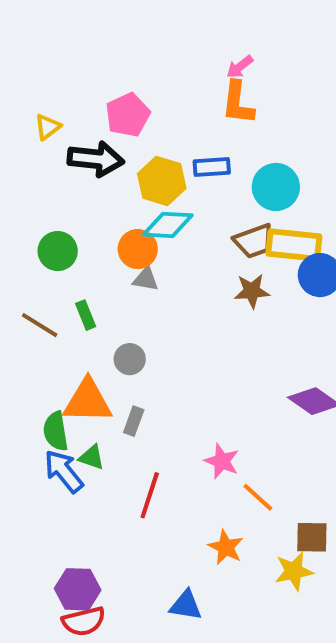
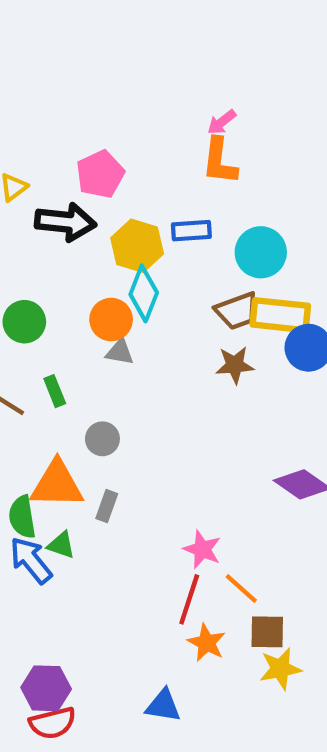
cyan diamond: (168, 225) -> (144, 293), turned -72
red line: (150, 495) -> (189, 599), moved
brown square: (312, 537) -> (267, 632), moved

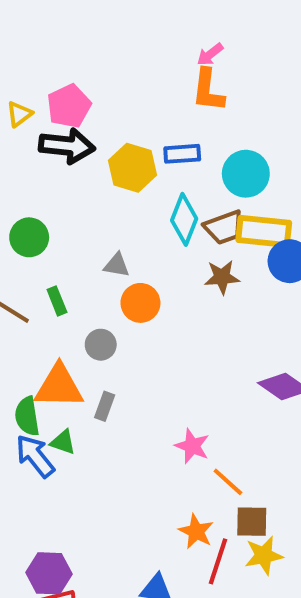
pink pentagon: (100, 174) -> (69, 106), moved
cyan diamond: (144, 293) -> (184, 219), moved
orange circle: (111, 320) -> (140, 303), moved
red line: (189, 599) -> (218, 561), moved

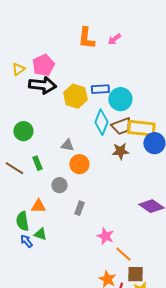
orange L-shape: (208, 90) -> (86, 38), moved
cyan circle: (246, 174) -> (120, 99), moved
orange triangle: (59, 386) -> (38, 206), size x0.6
gray rectangle: (105, 406) -> (79, 208), moved
blue arrow: (35, 456) -> (26, 241), size x0.6

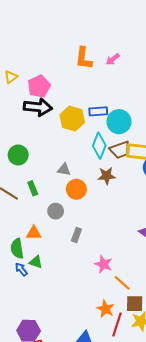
yellow triangle: (18, 69) -> (11, 77), moved
brown star: (120, 151) -> (107, 176), moved

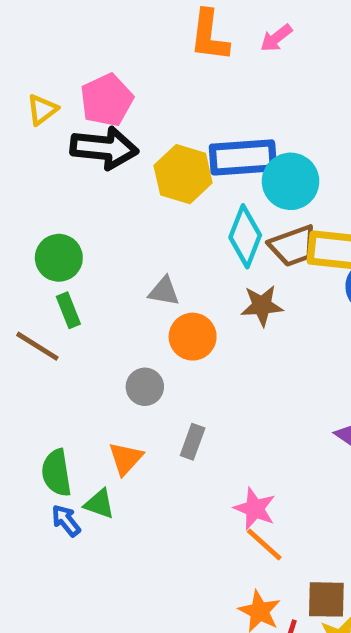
yellow triangle: (11, 77) -> (42, 110), moved
blue rectangle: (98, 111) -> (243, 157), size x1.5
green rectangle: (33, 188) -> (68, 310), moved
orange triangle: (34, 233) -> (126, 458), moved, turned -49
orange line: (122, 283) -> (264, 544), moved

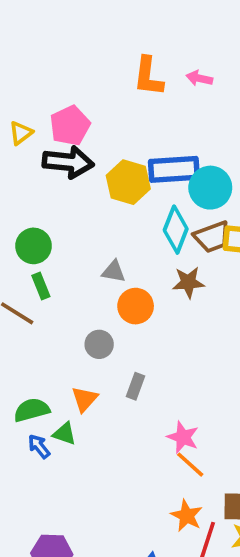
pink arrow: (276, 38) -> (199, 78), turned 50
green semicircle: (56, 473) -> (32, 410), turned 84

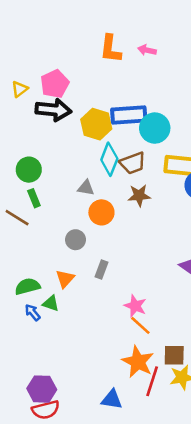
cyan diamond: (176, 230) -> (109, 159), moved
brown trapezoid: (212, 237) -> (133, 163), moved
orange star: (187, 516) -> (138, 362), size x1.4

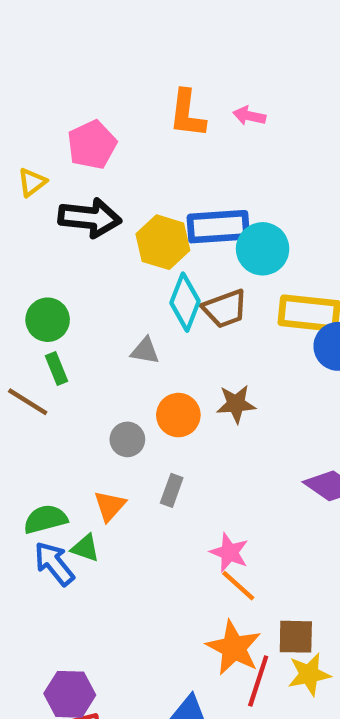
pink pentagon: (55, 84) -> (92, 145), moved
brown star: (139, 196) -> (236, 404), moved
orange circle: (101, 212) -> (178, 415), moved
blue arrow: (33, 312) -> (54, 564), size x1.5

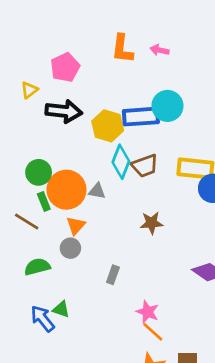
cyan circle: (263, 249) -> (167, 106), moved
orange circle: (178, 415) -> (66, 190), moved, size x1.5
gray circle: (127, 439) -> (70, 248), moved
orange triangle: (110, 506) -> (76, 226), moved
green semicircle: (45, 519) -> (37, 267), moved

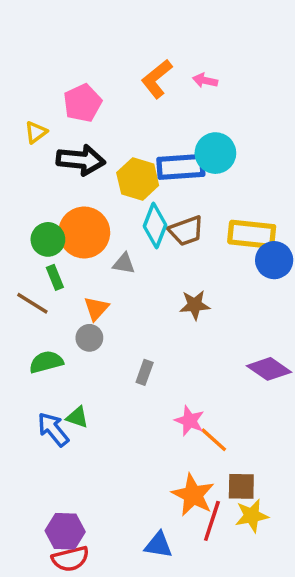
orange L-shape: (122, 49) -> (157, 79), turned 44
orange circle: (66, 190) -> (84, 232), moved
orange line: (153, 332) -> (214, 440), moved

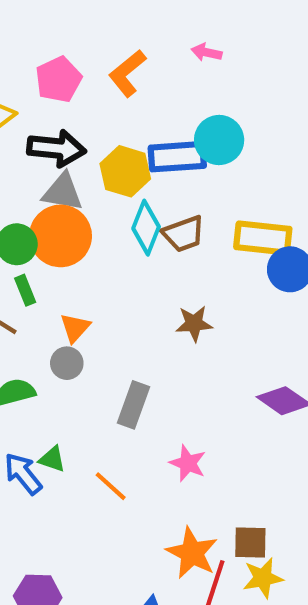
orange L-shape: (157, 79) -> (127, 73), moved
gray triangle: (124, 264) -> (63, 192), moved, size x1.5
gray rectangle: (145, 372) -> (134, 405), size x1.5
orange line: (214, 440) -> (111, 486), moved

